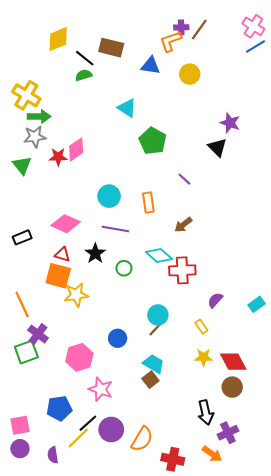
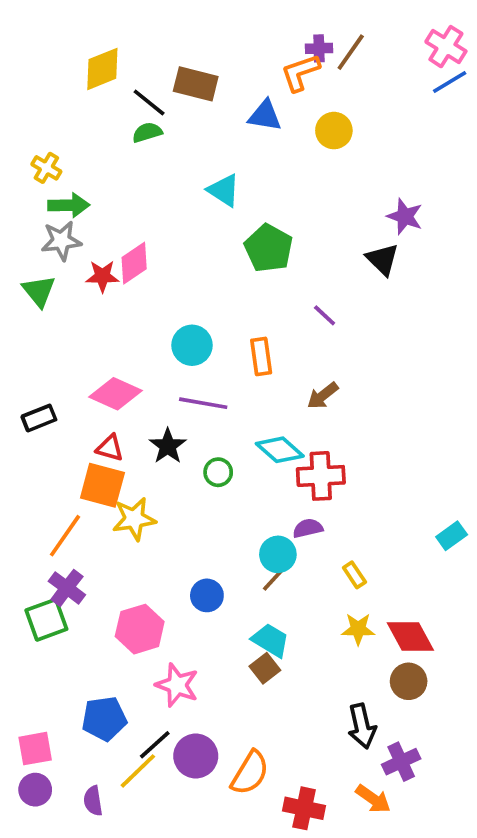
yellow cross: (26, 95) -> (46, 168), size x0.6
purple semicircle: (215, 300) -> (308, 528), moved, turned 35
orange line: (22, 304) -> (65, 536), moved, turned 60

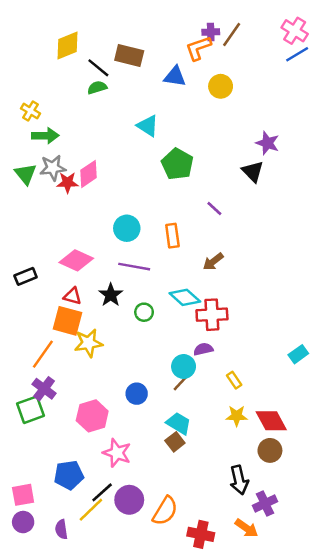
gray star: (61, 241) -> (53, 168), moved
green triangle: (39, 291) -> (26, 174), moved

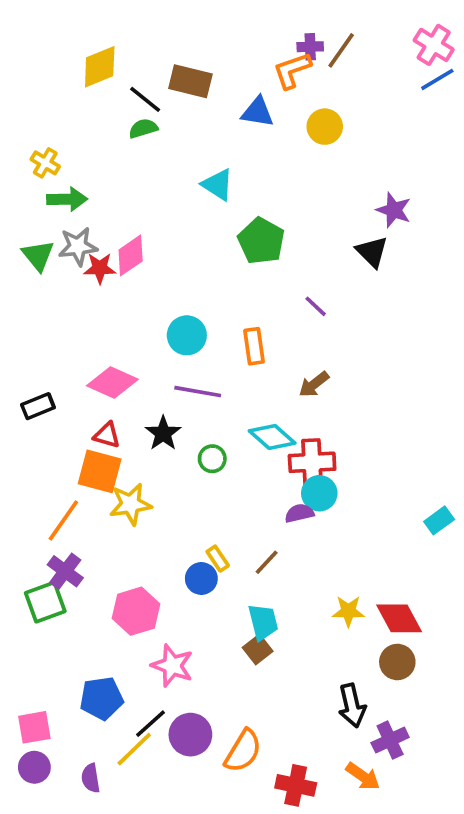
cyan circle: (184, 366) -> (319, 493), moved
yellow rectangle: (234, 380) -> (218, 559), moved
cyan trapezoid: (179, 423) -> (263, 622), turned 45

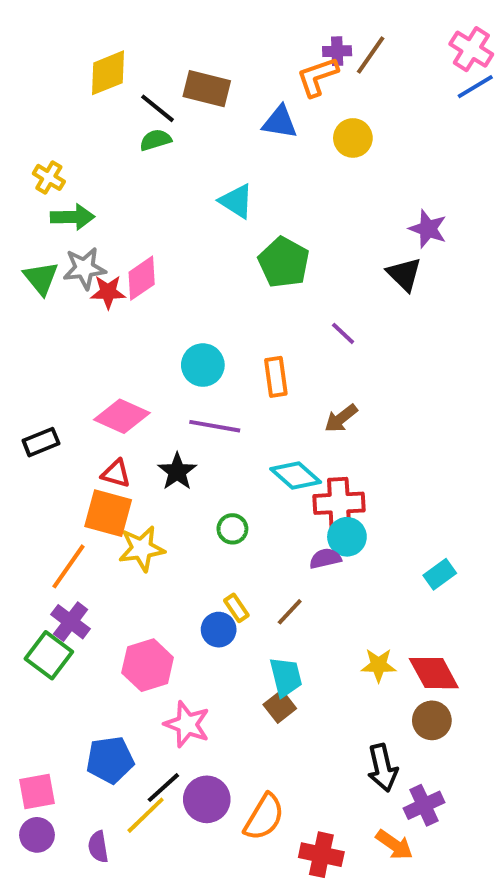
green circle: (212, 459) -> (232, 529), moved
cyan rectangle: (439, 520) -> (440, 574), moved
green square: (45, 602) -> (49, 655), turned -33

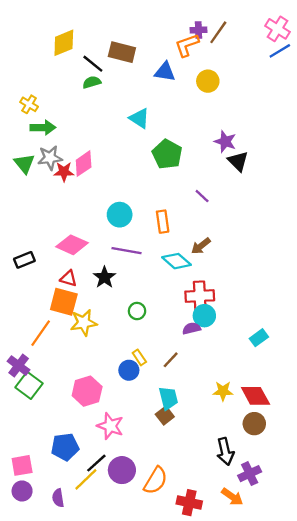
purple star: (428, 229) -> (225, 141), moved
cyan diamond: (296, 476) -> (176, 261), moved
purple cross: (71, 622) -> (19, 366), moved

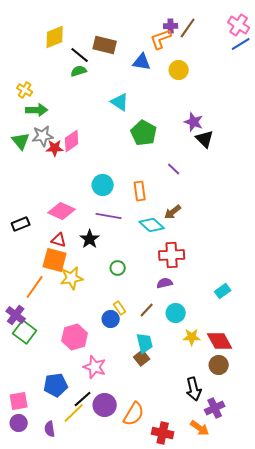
cyan circle: (204, 316) -> (176, 313), moved

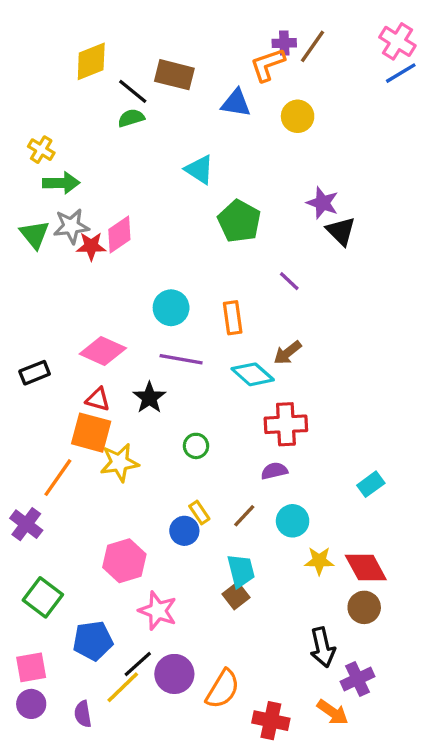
green square: (25, 332) -> (43, 597), moved

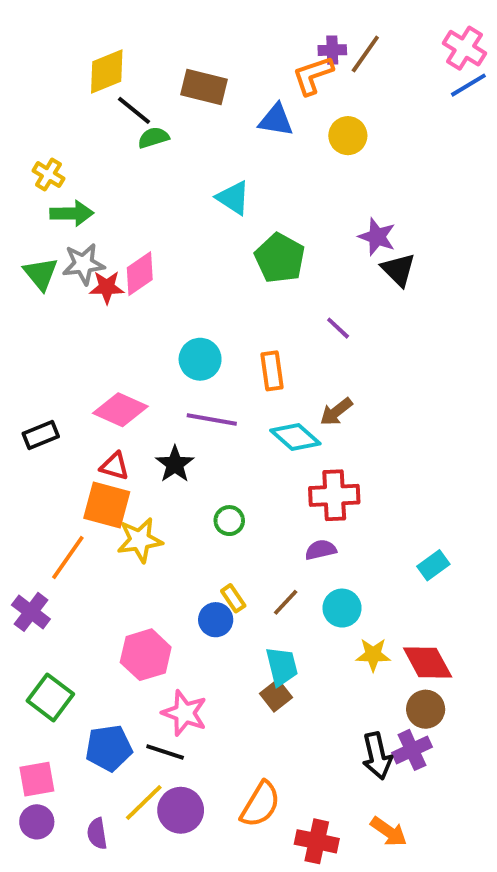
black line: (133, 91) -> (134, 110), moved
black line: (138, 664) -> (165, 752), moved, turned 60
purple circle: (174, 674) -> (181, 810), moved
purple cross: (357, 679) -> (412, 750), moved

